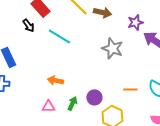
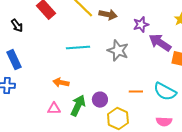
black arrow: (28, 25) -> (17, 26), moved
cyan line: (59, 36) -> (78, 48), moved, turned -35
green arrow: (72, 103) -> (78, 106), size x1.5

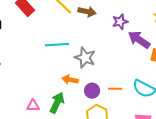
gray star: (118, 51) -> (85, 58), moved
orange arrow: (61, 83) -> (70, 80), moved
purple circle: (100, 100) -> (92, 91), moved

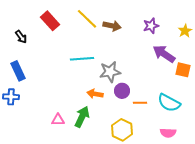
purple star: (120, 22) -> (151, 26), moved
gray star: (85, 58) -> (110, 72), turned -30
purple circle: (92, 91) -> (122, 91), moved

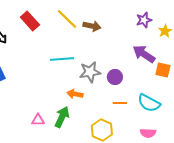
purple star: (151, 26) -> (144, 20), moved
purple circle: (122, 91) -> (115, 77), moved

